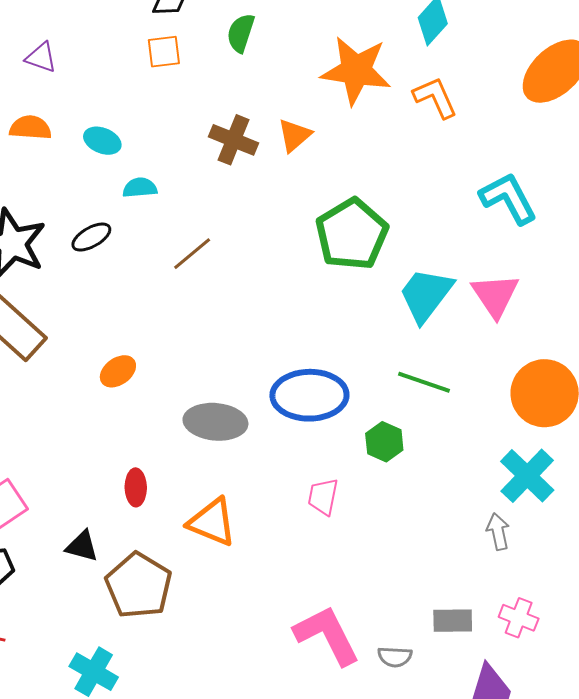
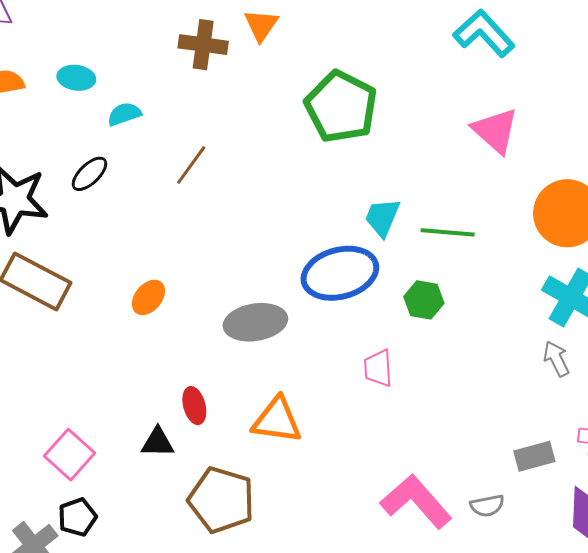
cyan trapezoid: (426, 295) -> (382, 217), moved, size x0.7
black triangle: (82, 546) -> (158, 442), moved

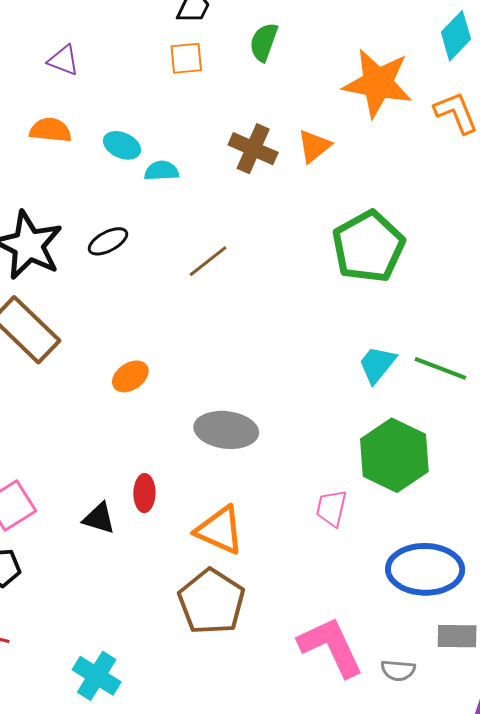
cyan semicircle: (124, 114) -> (162, 171), moved
green line: (448, 232) -> (440, 368), moved
blue ellipse: (340, 273) -> (425, 569), moved
green hexagon: (424, 300) -> (394, 455), size x1.8
brown pentagon: (221, 500) -> (211, 602), moved

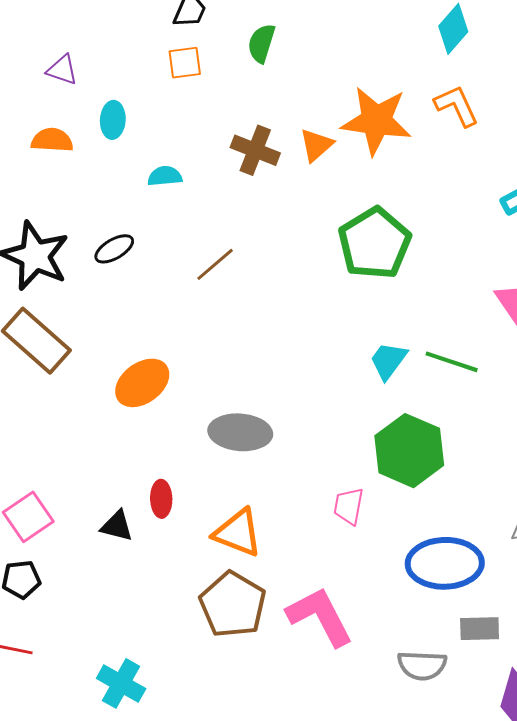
orange star: (378, 83) -> (376, 121), moved
cyan ellipse: (122, 145) -> (113, 120), moved, turned 72
orange ellipse: (130, 376) -> (142, 383), size x1.5
pink L-shape: (331, 647) -> (320, 617), moved
gray semicircle: (398, 670) -> (422, 665), size x1.4

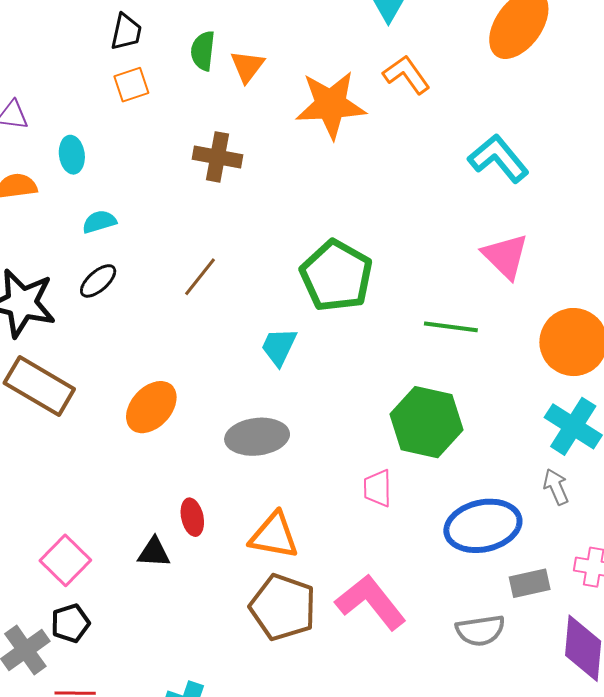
orange triangle: (316, 145) -> (247, 66), moved
cyan semicircle: (165, 176) -> (99, 222), moved
green pentagon: (375, 243) -> (336, 276), moved
cyan trapezoid: (388, 361) -> (279, 347), moved

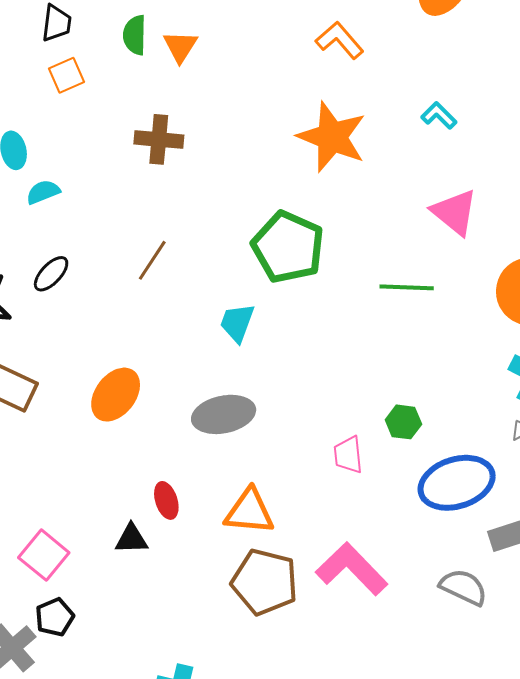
orange star: (331, 105) -> (332, 137), moved, turned 30
cyan L-shape: (499, 158) -> (439, 115), size x0.6
cyan semicircle: (99, 222) -> (43, 192), moved
green hexagon: (426, 422) -> (403, 422), moved, size x0.5
gray semicircle: (480, 630) -> (463, 587), turned -141

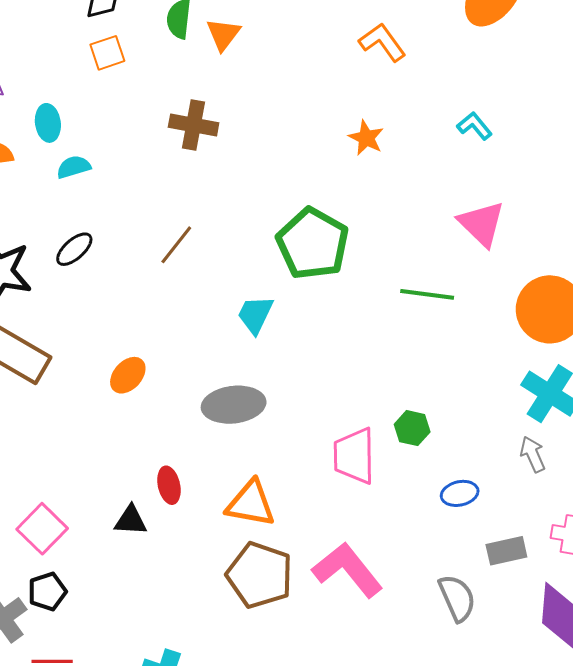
orange star: (332, 137) -> (366, 138), size x0.5
orange ellipse: (116, 395) -> (128, 375), size x0.7
pink trapezoid: (348, 455) -> (354, 456), size x1.5
blue ellipse: (457, 483) -> (460, 493), size x0.5
gray semicircle: (463, 587) -> (457, 598), turned 36

